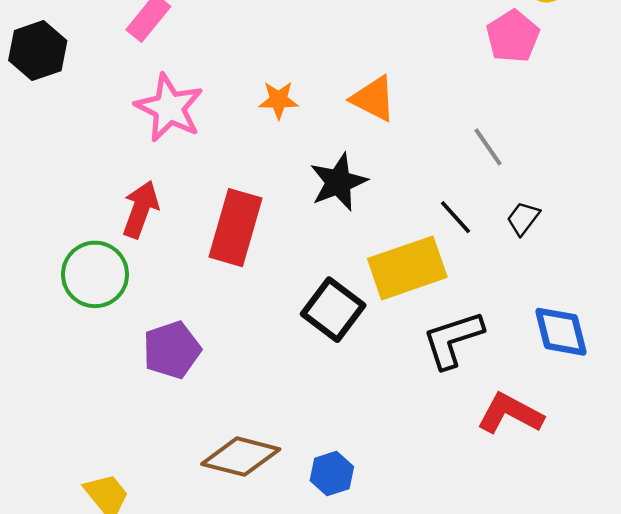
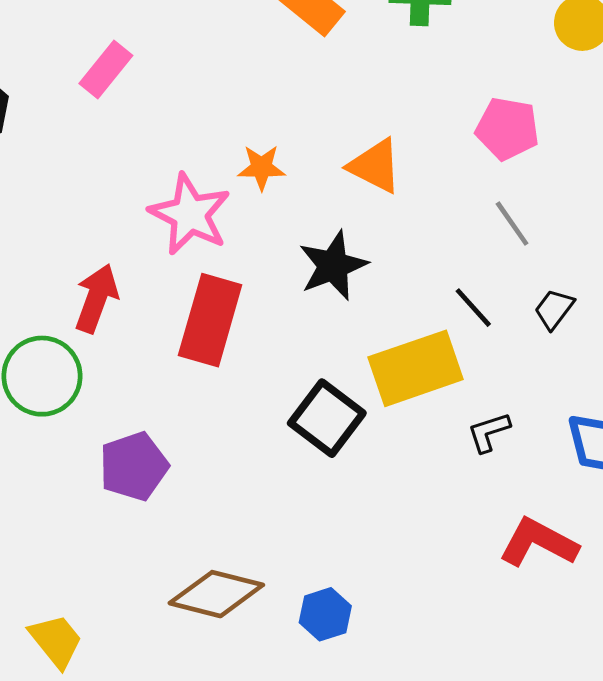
pink pentagon: (513, 36) -> (507, 129), moved, turned -30
pink star: (169, 108) -> (190, 214), moved
black L-shape: (453, 339) -> (489, 432), moved, size x0.6

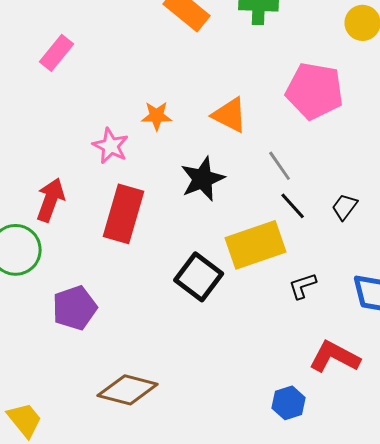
pink pentagon: (507, 129) -> (315, 91), size x1.4
pink star: (190, 214) -> (111, 146), size x0.7
gray line: (512, 224) -> (280, 166), moved
blue hexagon: (325, 614) -> (289, 403), moved

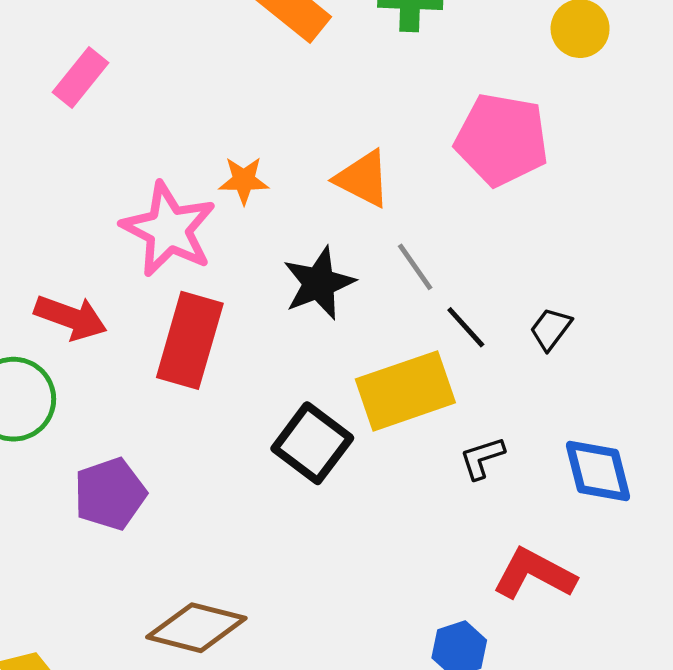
pink star: (111, 146) -> (169, 229), size x1.6
gray line: (280, 166) -> (415, 267), moved
red arrow: (51, 200) -> (71, 317), turned 90

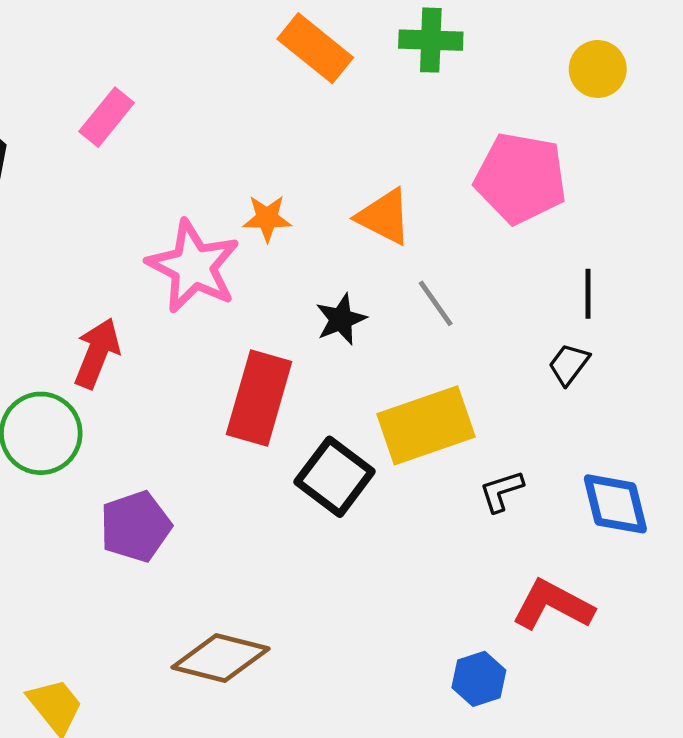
black star: (319, 283) -> (341, 319), size x0.7
red arrow: (71, 317) -> (97, 353), turned -88
black line: (466, 327) -> (588, 294), moved, turned 42
red rectangle: (190, 340) -> (259, 398), moved

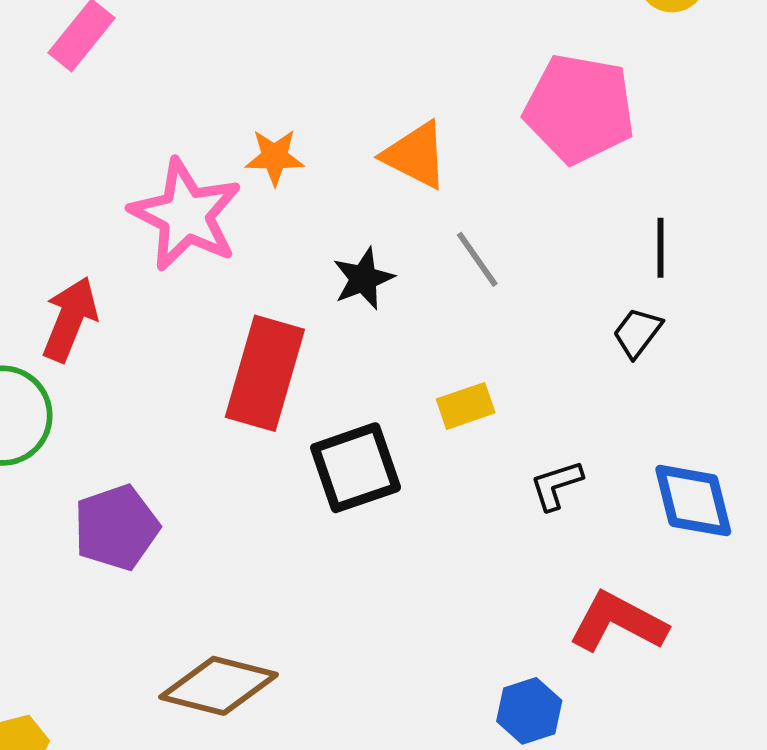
yellow rectangle: (426, 425) -> (466, 406), size x0.5
black square: (335, 477) -> (356, 468), turned 34

